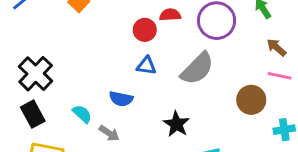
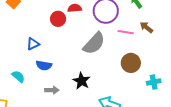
blue triangle: (146, 66) -> (33, 44), moved, turned -32
pink line: (280, 76) -> (126, 32), moved
gray arrow: (109, 133) -> (52, 90), moved, turned -32

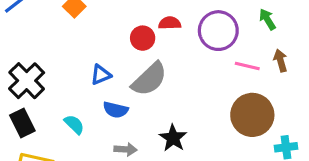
brown arrow: (146, 27) -> (280, 61), turned 32
gray semicircle: (94, 43) -> (149, 79), moved
brown circle: (131, 63) -> (252, 115), size x1.4

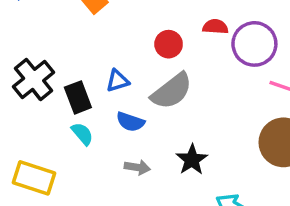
red semicircle: (170, 23) -> (215, 27), moved
black rectangle: (22, 123) -> (78, 97), moved

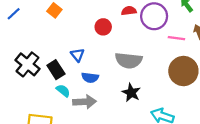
blue triangle: (118, 81) -> (77, 55), turned -40
gray semicircle: (172, 91) -> (129, 60), moved, turned 56
gray arrow: (137, 167) -> (85, 102), moved, size x1.5

